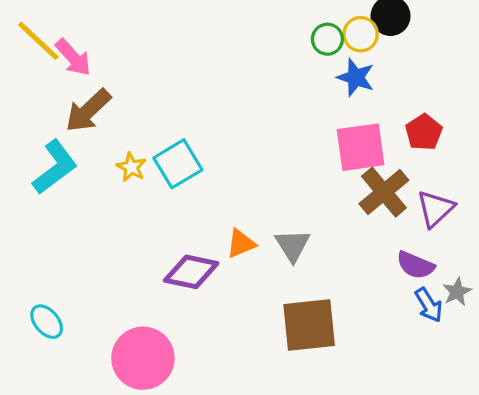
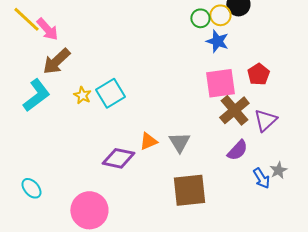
purple semicircle: (415, 265) -> (237, 150), moved, turned -70

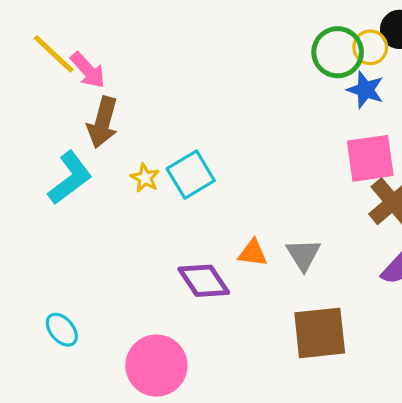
green circle: (200, 18) -> (338, 52), size x1.6
brown arrow: (56, 61) -> (103, 122), turned -32
orange triangle: (148, 141) -> (253, 253), turned 30
purple diamond: (118, 158) -> (204, 281), turned 44

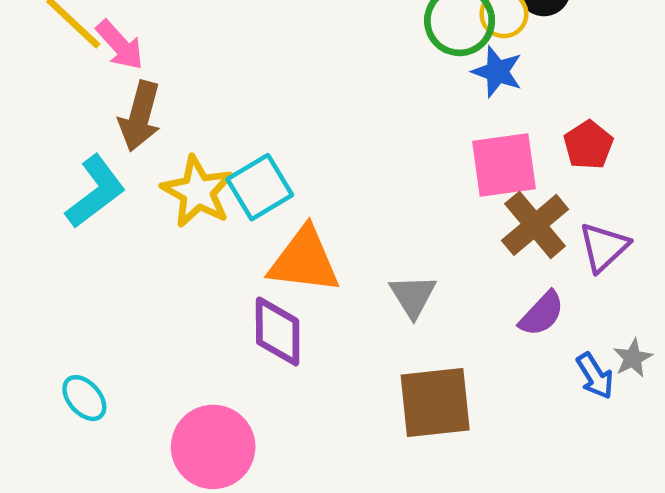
yellow star: (145, 178) -> (198, 192), size x1.8
orange triangle: (253, 253) -> (304, 260), moved, size x1.8
purple diamond: (204, 281) -> (278, 331), turned 34

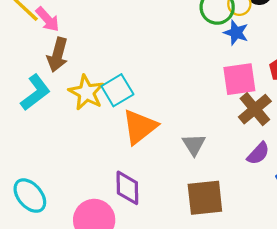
orange triangle: (304, 260) -> (140, 127), turned -45
purple diamond: (278, 331) -> (127, 188), moved
cyan ellipse: (84, 398) -> (30, 196), size x1.5

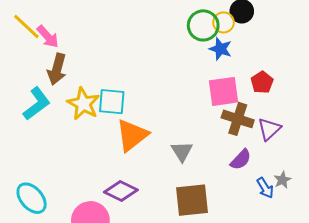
cyan square: (117, 90) -> (112, 102), turned 36
brown cross: (255, 109) -> (238, 119), turned -32
purple diamond: (127, 188) -> (121, 191), turned -64

